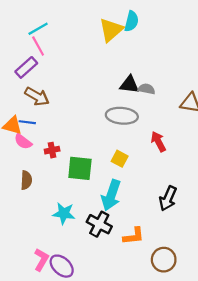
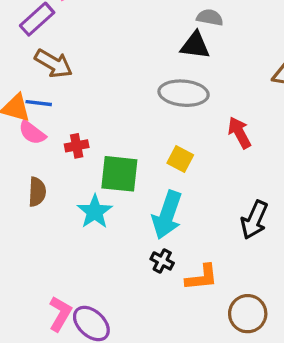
gray semicircle: (147, 89) -> (210, 17), moved
cyan star: (64, 213) -> (95, 212), moved, turned 30
black cross: (99, 224) -> (162, 261), moved, size x0.6

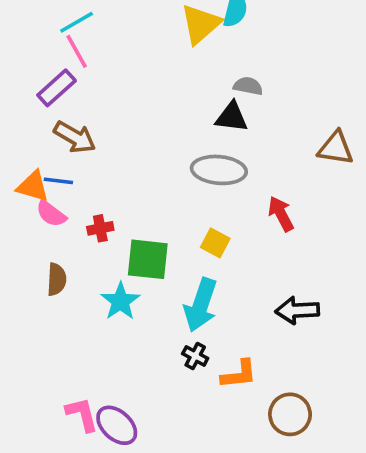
black arrow: (254, 220) -> (297, 310), turned 63
pink L-shape: (60, 314) -> (82, 414), turned -44

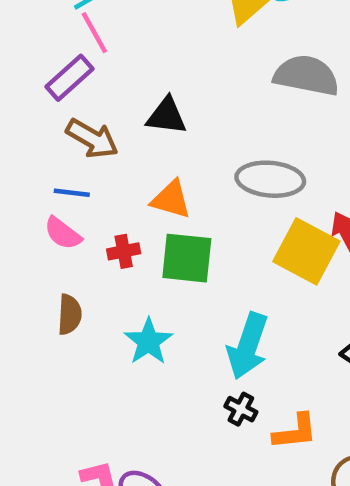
gray semicircle: (248, 86) -> (306, 75), size x1.8
black triangle: (232, 117) -> (167, 116), moved
orange triangle: (33, 186) -> (171, 199), moved
yellow square: (215, 243) -> (306, 251), moved, size x1.8
green square: (148, 259) -> (187, 258), moved

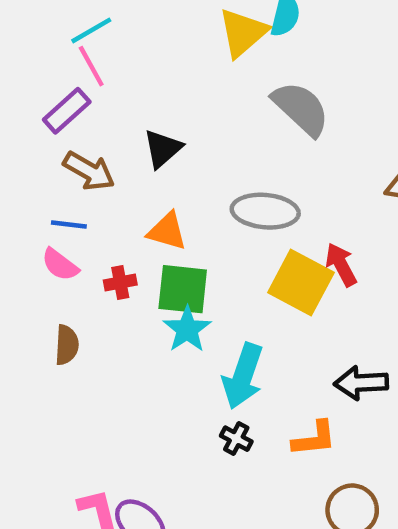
gray semicircle: (306, 75) -> (301, 109), turned 32
black triangle: (167, 116) -> (163, 149), turned -48
cyan star: (148, 342) -> (187, 329), moved
orange L-shape: (295, 432) -> (314, 439), moved

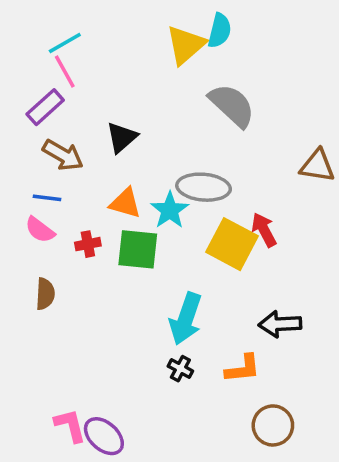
cyan star: (187, 329) -> (170, 210), moved

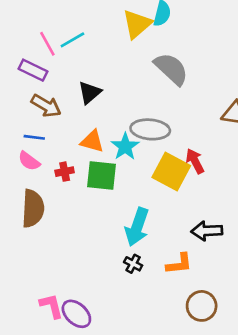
cyan line: (65, 43) -> (72, 40), moved
purple rectangle: (45, 107) -> (33, 70), turned 68
brown semicircle: (45, 294) -> (33, 208), size x1.6

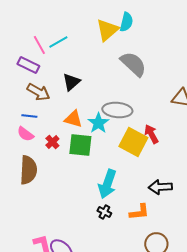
red cross: (65, 172) -> (52, 142), turned -32

